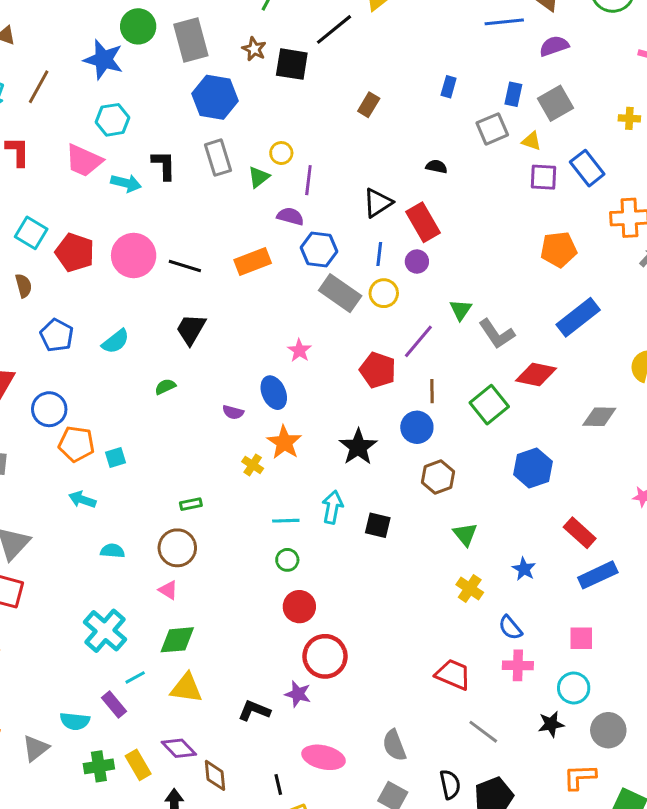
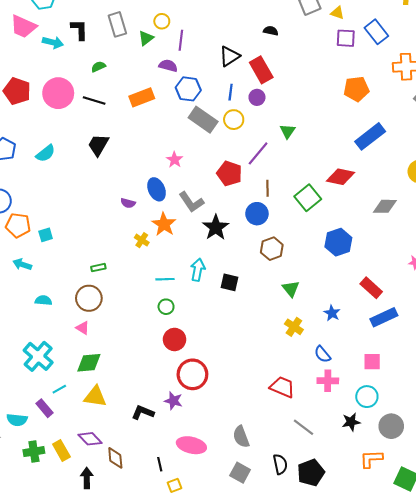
gray L-shape: (497, 334) -> (191, 202), moved
green semicircle: (165, 387) -> (98, 67), moved

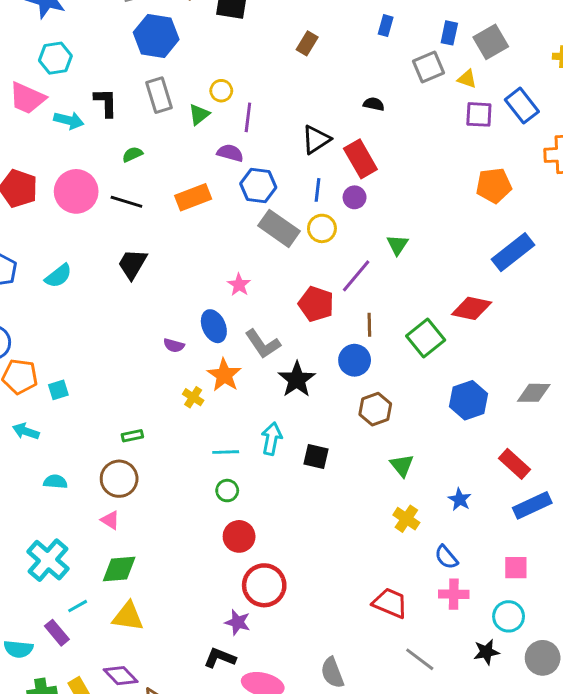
gray diamond: (385, 206) -> (534, 393), moved
black L-shape: (143, 412) -> (220, 658), moved

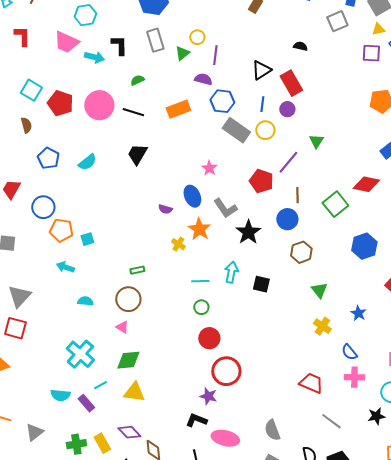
yellow triangle: (467, 79) -> (378, 29), moved, turned -32
cyan semicircle: (18, 649) -> (60, 395), moved

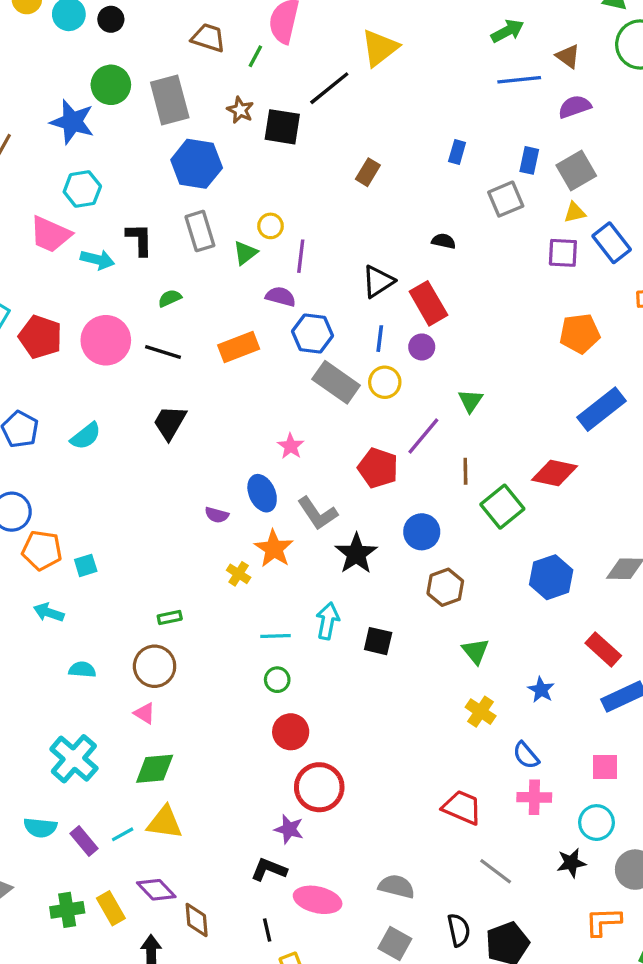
brown line: (297, 195) -> (465, 471), moved
cyan line: (100, 385) -> (123, 834), moved
gray semicircle: (272, 430) -> (397, 886), turned 125

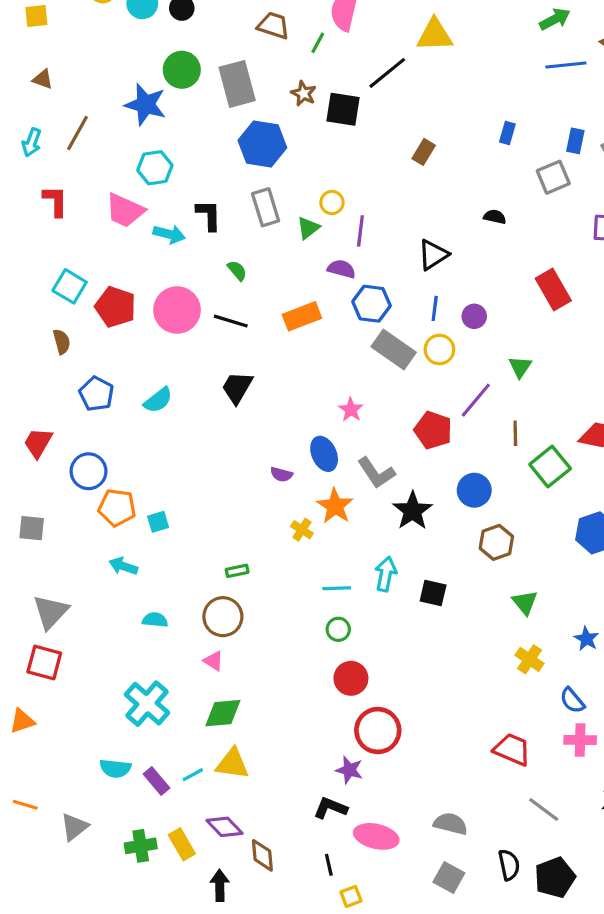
yellow triangle: (380, 48) -> (435, 35), turned 36
green semicircle: (170, 298) -> (237, 270), turned 75
red rectangle: (428, 303) -> (553, 289), moved

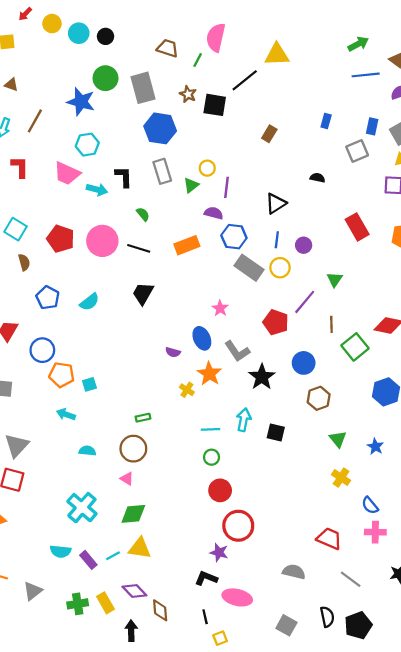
cyan square: (70, 286) -> (16, 229), moved
blue star: (586, 639) -> (375, 446), moved
gray semicircle: (451, 824) -> (294, 572), moved

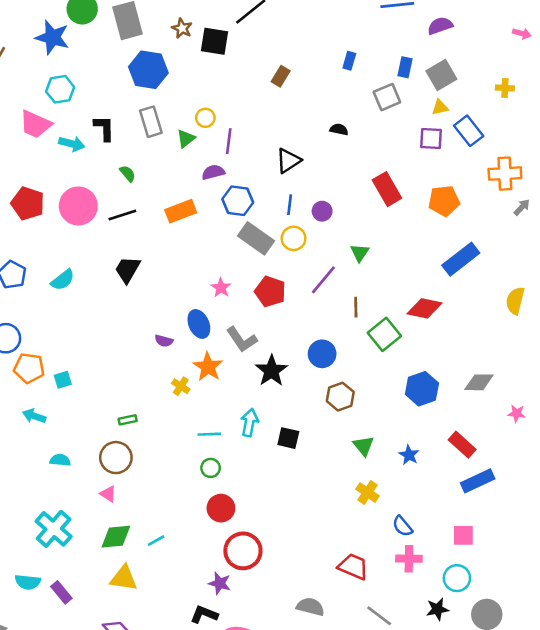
purple semicircle: (214, 213) -> (213, 172), turned -30
black line: (139, 248) -> (122, 215), turned -35
red pentagon: (276, 322) -> (270, 292), moved
cyan line: (113, 556) -> (156, 541), moved

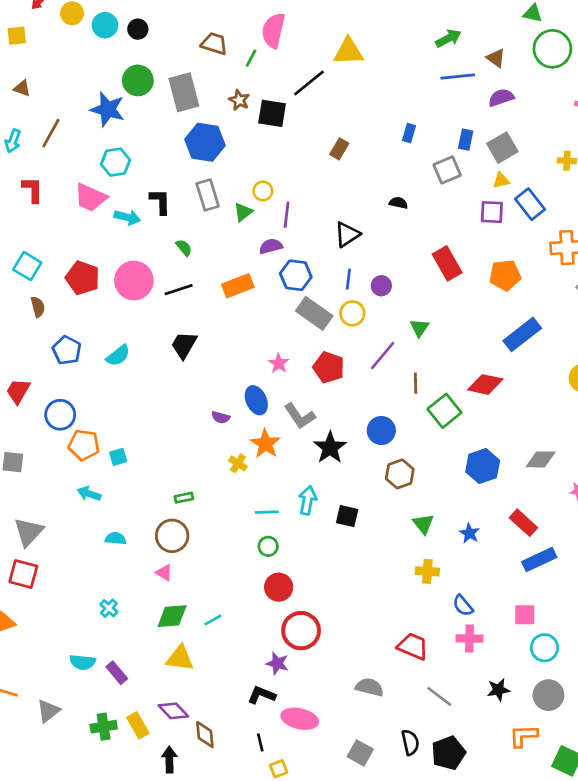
yellow cross: (367, 493) -> (427, 571), turned -30
cyan cross: (54, 529) -> (109, 608), size x0.5
cyan circle: (457, 578) -> (545, 648), moved

